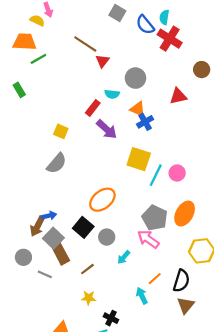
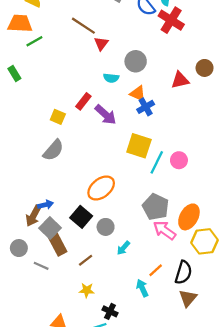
brown circle: (202, 70) -> (205, 68), moved
red rectangle: (93, 108) -> (83, 101), moved
orange ellipse: (185, 214) -> (189, 217), moved
pink arrow: (148, 239) -> (164, 230), moved

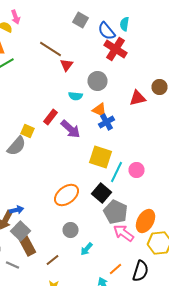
red cross: (171, 20) -> (116, 49), moved
gray semicircle: (53, 150) -> (16, 146), moved
black square: (81, 217) -> (102, 193), moved

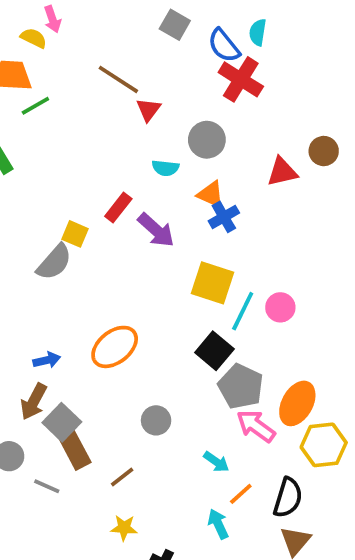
orange ellipse: (66, 195) -> (115, 347), moved
blue arrow: (16, 210) -> (47, 360), moved
cyan arrow: (86, 249) -> (216, 462), moved, turned -96

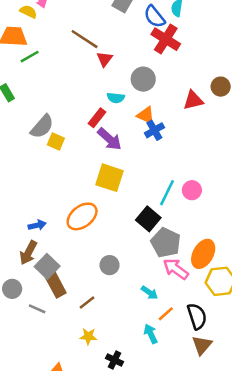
red rectangle: (118, 208) -> (97, 118), moved
gray semicircle: (54, 262) -> (42, 127), moved
yellow square: (213, 283) -> (110, 178), moved
black semicircle: (288, 498) -> (197, 316), turned -35

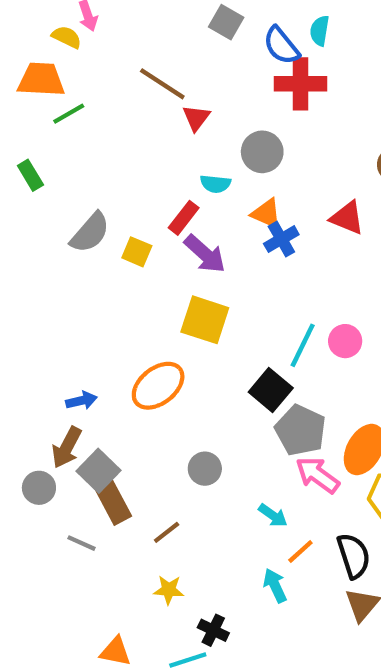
red cross: (166, 39) -> (300, 84), turned -32
red triangle: (193, 100) -> (347, 218), moved, turned 35
yellow square: (56, 141) -> (137, 252), moved
gray circle: (12, 289) -> (39, 488), moved

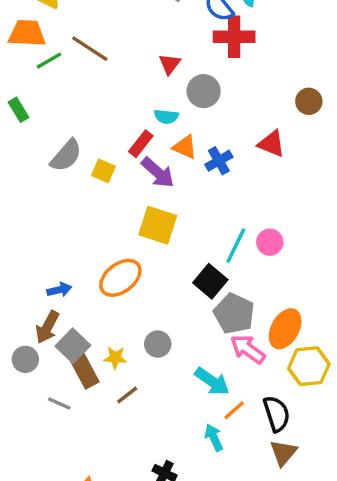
brown line: (162, 84) -> (90, 49), moved
red triangle: (196, 118) -> (170, 64), moved
orange triangle: (266, 214) -> (185, 147), moved
cyan arrow: (273, 515) -> (212, 381), size x1.5
yellow star: (169, 590) -> (115, 358), moved

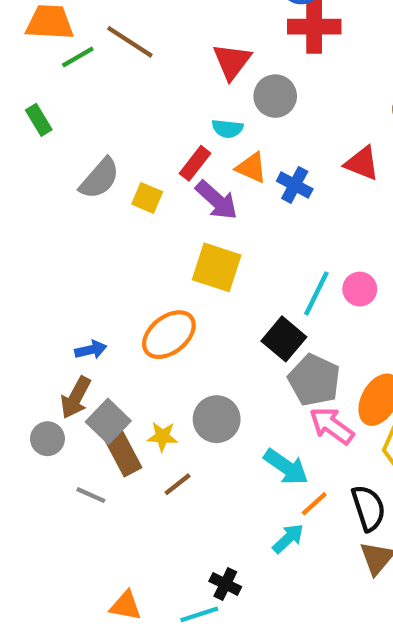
red triangle: (170, 64) -> (232, 61), size x1.4
blue cross: (219, 161) -> (295, 185), turned -32
gray circle: (158, 344) -> (217, 419), size x1.4
cyan arrow: (214, 437) -> (288, 538), turned 72

